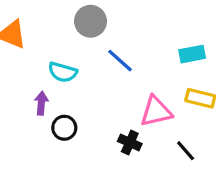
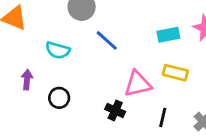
purple arrow: (41, 103) -> (27, 80), moved
black line: (186, 151) -> (163, 117), turned 54

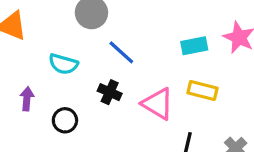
pink triangle: (138, 84) -> (158, 104), turned 44
black cross: (115, 110) -> (110, 92), moved

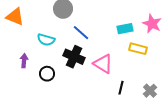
yellow rectangle: (202, 90) -> (138, 49), moved
black cross: (110, 92) -> (74, 57), size x1.5

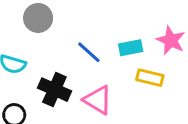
blue line: (81, 33) -> (89, 52), moved

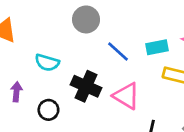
gray circle: (38, 18) -> (86, 19), moved

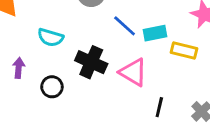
cyan rectangle: (157, 47) -> (155, 33), moved

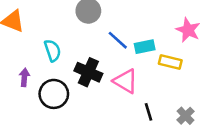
cyan semicircle: (51, 37) -> (53, 50), turned -125
black circle: (52, 87) -> (54, 94), size x1.5
black line: (159, 107) -> (148, 112), turned -30

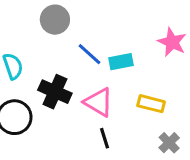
yellow rectangle: (170, 62) -> (151, 104), moved
black line: (148, 112) -> (105, 138), moved

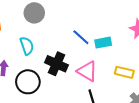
gray circle: (55, 20) -> (34, 13), moved

